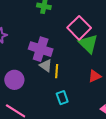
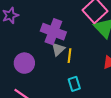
gray triangle: (46, 66) -> (58, 49), turned 40

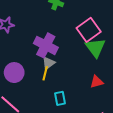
yellow line: (69, 56) -> (45, 73), moved

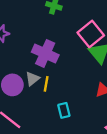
gray triangle: (48, 63) -> (32, 79), moved

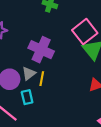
cyan rectangle: (64, 110) -> (27, 97), moved

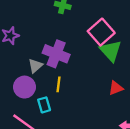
gray triangle: (29, 73) -> (35, 66), moved

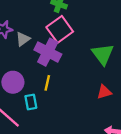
pink square: (101, 32) -> (60, 29), moved
gray triangle: (35, 66) -> (23, 39), moved

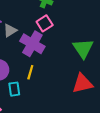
pink square: (60, 29) -> (45, 23), size x0.7
red triangle: (104, 92) -> (83, 83), size x1.5

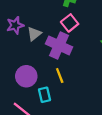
yellow line: (30, 72) -> (60, 75), turned -32

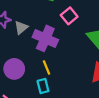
pink square: (70, 23) -> (69, 16), moved
cyan rectangle: (44, 95) -> (43, 86), moved

